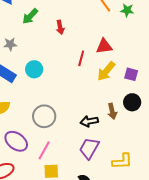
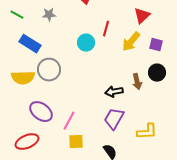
gray star: (10, 44) -> (49, 15), moved
red triangle: (104, 46) -> (142, 16), moved, turned -36
cyan circle: (34, 69) -> (86, 43), moved
gray circle: (44, 116) -> (49, 70), moved

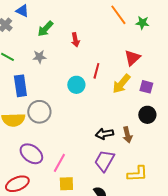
blue rectangle: (30, 44) -> (20, 86), turned 50
brown arrow: (137, 82) -> (127, 135), moved

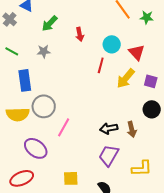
red triangle: (132, 58) -> (137, 52), turned -30
cyan circle: (76, 85) -> (112, 44), moved
pink line: (59, 163) -> (64, 127), moved

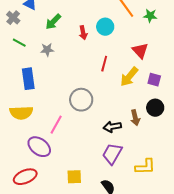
cyan circle: (112, 44) -> (105, 27), moved
green line: (12, 51) -> (19, 43), moved
gray circle: (44, 106) -> (81, 100), moved
pink line: (64, 127) -> (56, 125), moved
brown arrow: (132, 129) -> (135, 118), moved

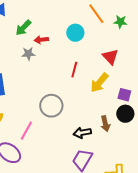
red arrow: (83, 33) -> (41, 40), moved, turned 96
gray star: (47, 50) -> (28, 54), moved
purple square: (154, 80) -> (124, 95), moved

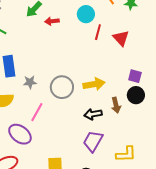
gray star: (28, 54) -> (30, 82), moved
red line: (74, 70) -> (98, 32), moved
yellow arrow: (99, 83) -> (94, 84), moved, turned -140

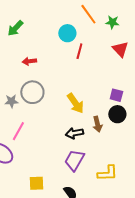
red arrow: (52, 21) -> (29, 61), moved
red triangle: (121, 38) -> (120, 49), moved
yellow arrow: (94, 84) -> (75, 103), turned 65
gray circle: (62, 87) -> (32, 92), moved

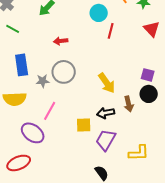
yellow square: (36, 183) -> (84, 125), moved

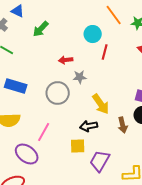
red arrow: (61, 41) -> (66, 60), moved
blue rectangle: (22, 65) -> (16, 86), turned -65
gray star: (43, 81) -> (80, 77), moved
black arrow: (106, 113) -> (89, 126), moved

